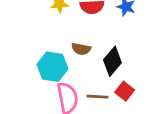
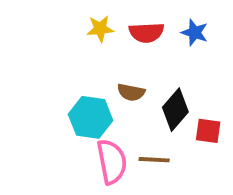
red square: (125, 91) -> (208, 131), moved, turned -30

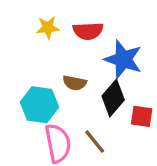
blue star: (195, 33) -> (123, 59), moved, size x1.6
brown line: (154, 160) -> (95, 142), turned 48

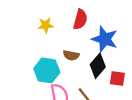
yellow star: (48, 28) -> (46, 25), moved
red semicircle: (88, 31) -> (80, 19), turned -72

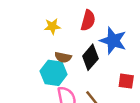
brown semicircle: (71, 55) -> (63, 57), moved
black diamond: (98, 66) -> (90, 57), moved

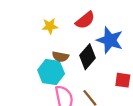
red semicircle: (88, 20) -> (85, 20), turned 36

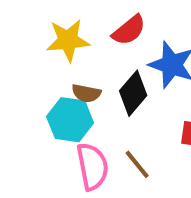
yellow star: (50, 26) -> (68, 40), size x1.5

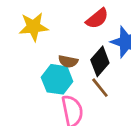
yellow star: (68, 40) -> (34, 27), moved
brown line: (137, 164) -> (100, 88), moved

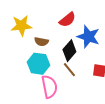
brown semicircle: (68, 61) -> (41, 42), moved

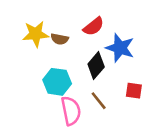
brown semicircle: (41, 42) -> (60, 39), moved
brown line: (69, 70) -> (99, 101), moved

